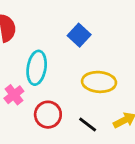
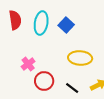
cyan ellipse: (37, 68) -> (41, 23), moved
pink cross: (14, 95) -> (28, 64), moved

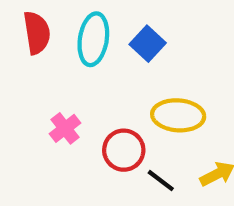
red circle: (44, 81) -> (124, 150), moved

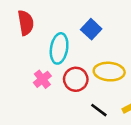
cyan ellipse: (93, 39) -> (59, 48), moved
red circle: (124, 150) -> (76, 79), moved

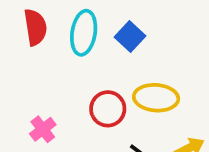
cyan ellipse: (59, 48) -> (84, 33), moved
pink cross: (42, 79) -> (43, 129), moved

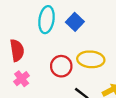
red semicircle: (35, 27) -> (17, 50), moved

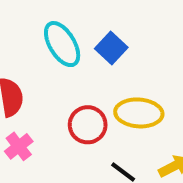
cyan ellipse: (46, 20) -> (62, 44), turned -40

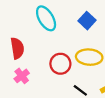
blue square: (111, 48) -> (87, 21), moved

